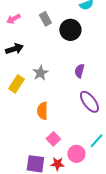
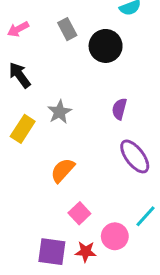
black arrow: (14, 49) -> (20, 75), turned -108
orange semicircle: (42, 111) -> (63, 170), turned 42

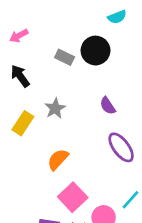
gray rectangle: (67, 29) -> (65, 57), moved, turned -36
purple semicircle: (119, 109) -> (108, 106), turned -48
pink square: (79, 213) -> (73, 197), size x1.5

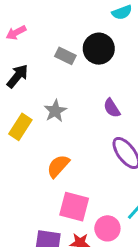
black arrow: (20, 76) -> (18, 76), turned 75
pink square: (73, 197) -> (74, 207), turned -32

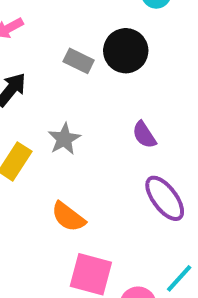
orange semicircle: (58, 166) -> (68, 217), turned -95

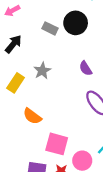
orange semicircle: (68, 217) -> (32, 116), moved

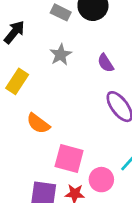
gray star: (42, 71) -> (61, 55), moved

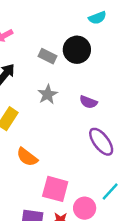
purple semicircle: (106, 63) -> (88, 102), turned -36

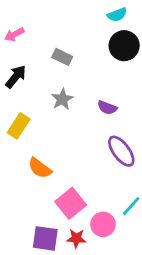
black circle: (77, 50) -> (124, 46), moved
pink square: (55, 189) -> (71, 203), turned 36

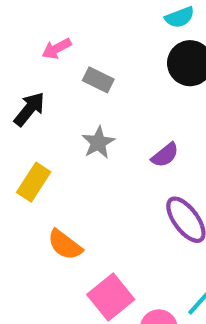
pink arrow: (14, 34) -> (57, 49), moved
purple semicircle: (107, 108) -> (165, 155), turned -60

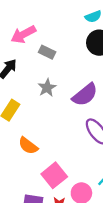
pink arrow: (57, 49) -> (23, 34), size x1.5
purple semicircle: (165, 155) -> (85, 95), size x1.6

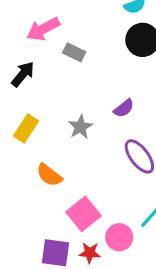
gray star: (47, 88) -> (80, 127), moved
purple semicircle: (85, 95) -> (124, 108), size x0.6

